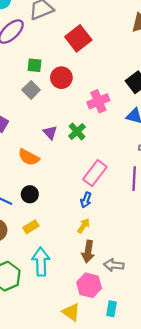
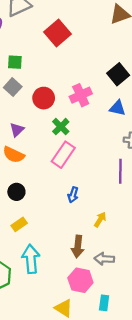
red circle: (61, 78) -> (44, 98), moved
purple triangle: (50, 133) -> (17, 130), moved, turned 32
pink rectangle: (95, 173) -> (63, 155), moved
yellow arrow: (84, 226) -> (100, 219), moved

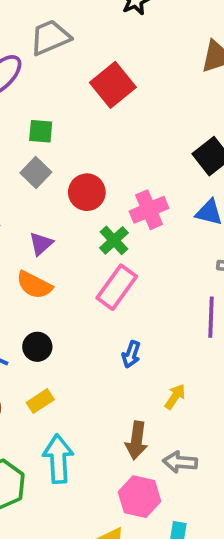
pink cross: (81, 95) -> (149, 210), moved

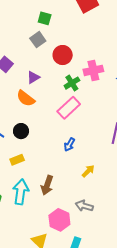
brown arrow: (137, 440) -> (47, 185), moved

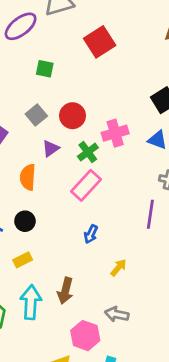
gray square: (38, 40) -> (36, 115), moved
purple triangle: (33, 77) -> (51, 149), moved
orange semicircle: (26, 98) -> (28, 177), turned 60

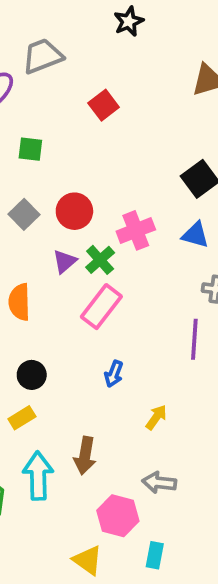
red square: (100, 42) -> (104, 105), size x0.7
purple triangle: (51, 149) -> (65, 261), moved
black circle: (25, 221) -> (32, 375), moved

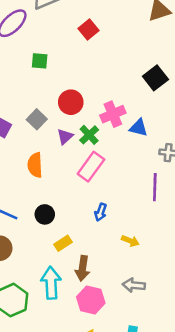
gray square: (24, 214) -> (37, 119), moved
blue triangle: (195, 235) -> (139, 128), moved
yellow arrow: (156, 417) -> (130, 241), turned 78
yellow rectangle: (22, 418) -> (63, 243), moved
pink hexagon: (118, 516) -> (91, 300), moved

